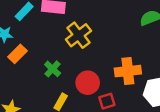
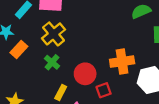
yellow cross: (78, 35) -> (54, 34), moved

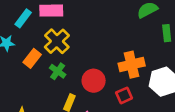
orange rectangle: (19, 50) -> (32, 58), moved
red square: (104, 90) -> (124, 95), moved

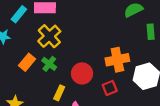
orange rectangle: (32, 58) -> (27, 62), moved

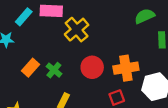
yellow cross: (49, 36) -> (77, 30), moved
red circle: (82, 73) -> (92, 67), moved

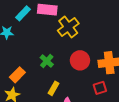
orange rectangle: (31, 68) -> (17, 75), moved

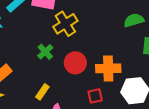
green cross: (47, 61) -> (45, 52), moved

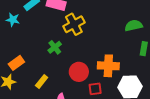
red circle: (75, 63) -> (79, 72), moved
yellow rectangle: (42, 92) -> (42, 82), moved

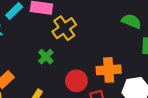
green semicircle: (134, 26) -> (131, 21), turned 42

